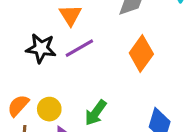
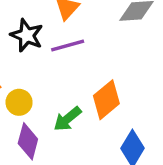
orange diamond: (141, 54) -> (106, 100), moved

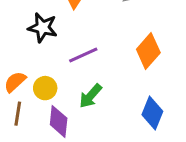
purple line: (68, 46) -> (83, 55), moved
orange diamond: (106, 100) -> (148, 51), moved

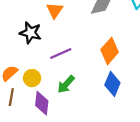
blue diamond: (152, 113) -> (112, 84), moved

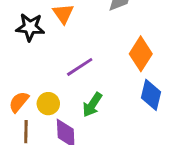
black star: (30, 33) -> (30, 27), moved

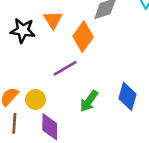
orange diamond: (141, 54) -> (83, 37), moved
green arrow: (92, 105) -> (89, 101), moved

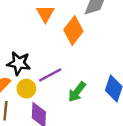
black star: (23, 30) -> (19, 63), moved
purple line: (65, 68) -> (50, 75), moved

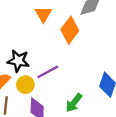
green arrow: (77, 92) -> (74, 103), moved

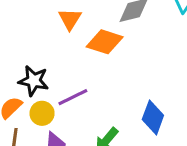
orange diamond: (70, 30) -> (105, 42), turned 68

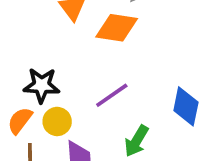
purple line: (73, 97) -> (112, 95), moved

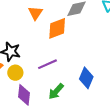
orange diamond: (117, 28) -> (57, 28), turned -40

